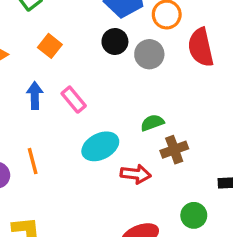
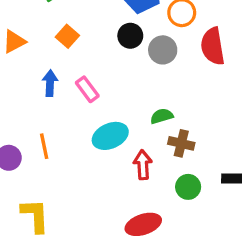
brown cross: (174, 150) -> (181, 143), turned 30
red arrow: (136, 174) -> (143, 165), turned -104
green circle: (194, 215) -> (188, 187), moved

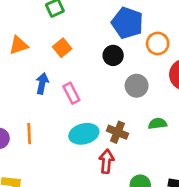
gray circle: (163, 50) -> (137, 86), moved
green semicircle: (162, 116) -> (158, 124), moved
brown cross: (181, 143) -> (118, 132), moved

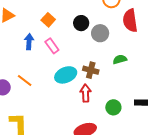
orange square: (62, 48) -> (48, 20), moved
black circle: (113, 55) -> (81, 23), moved
orange line: (29, 134) -> (25, 81), turned -42

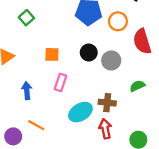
orange square: (48, 20) -> (52, 54), turned -32
blue arrow: (29, 42) -> (27, 91), moved
pink rectangle: (52, 46) -> (60, 82), turned 63

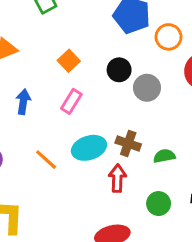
orange square: (52, 54) -> (69, 61), turned 32
green semicircle: (137, 86) -> (164, 156), moved
orange line: (36, 125) -> (46, 160), moved

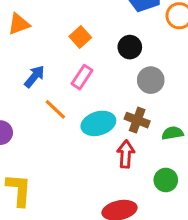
gray circle: (147, 88) -> (151, 80), moved
blue arrow: (23, 102) -> (34, 76), turned 30
orange line: (46, 160) -> (55, 109), moved

